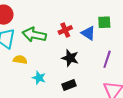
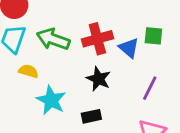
red cross: (65, 30) -> (97, 39), size x1.5
cyan star: (39, 78) -> (51, 100), size x1.5

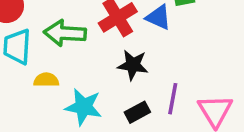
purple line: (150, 88) -> (173, 99), moved

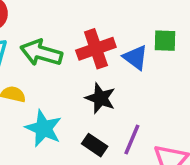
black rectangle: (137, 112) -> (95, 145), turned 50

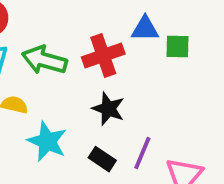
blue triangle: (135, 57) -> (145, 29), moved, turned -36

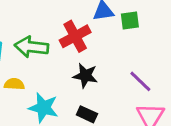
purple line: (142, 153) -> (140, 81), moved, turned -60

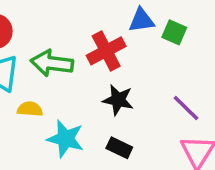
green square: (130, 20) -> (174, 32), turned 30

